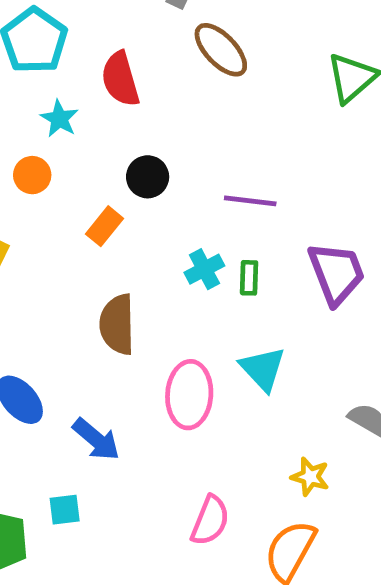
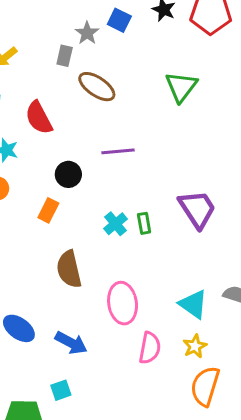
purple line: (250, 201) -> (118, 151), moved
cyan triangle: (263, 369) -> (193, 304), moved
yellow star: (310, 477) -> (195, 346), moved, turned -30
pink semicircle: (210, 520) -> (150, 348), moved

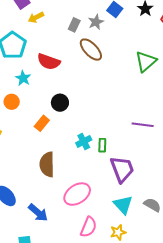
gray star: (87, 33) -> (96, 22), moved
red semicircle: (39, 118) -> (49, 62), turned -55
purple line: (118, 151) -> (143, 125), moved
purple trapezoid: (197, 209) -> (122, 169), moved
pink ellipse: (123, 303) -> (77, 194), turned 52

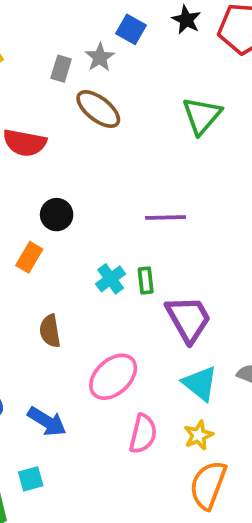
purple line: (143, 125) -> (166, 218), moved
brown semicircle: (47, 164) -> (50, 331), size x0.7

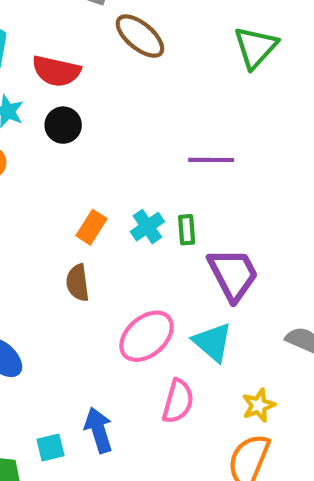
black circle: (57, 215) -> (63, 125), moved
orange rectangle: (29, 257) -> (91, 227), moved
cyan triangle: (200, 384) -> (213, 342), moved
blue arrow: (47, 422) -> (99, 430), moved, turned -141
yellow star: (198, 435) -> (259, 405), moved

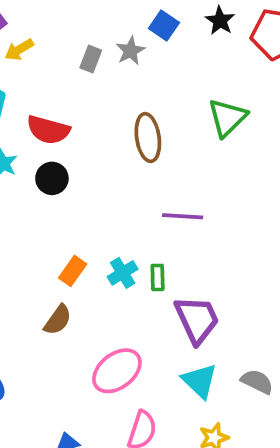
brown ellipse: (140, 36) -> (148, 138), moved, turned 39
brown semicircle: (78, 283) -> (58, 320), turned -140
cyan triangle: (213, 342) -> (200, 381), moved

